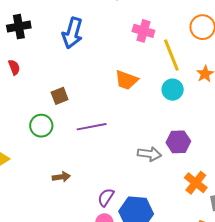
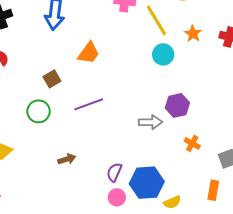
orange trapezoid: (126, 80) -> (89, 53), moved, turned -65
orange cross: (196, 183) -> (192, 143), moved, size x0.7

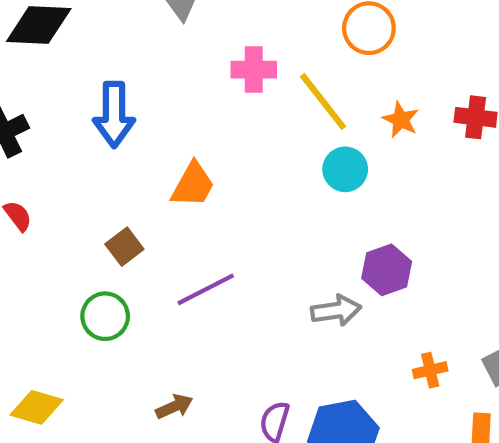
orange cross: (192, 143) -> (430, 370), moved, turned -35

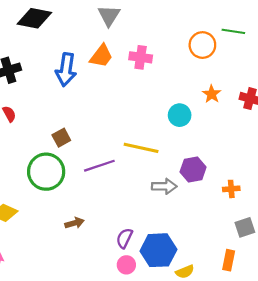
yellow line: (323, 101) -> (141, 148), moved, turned -48
orange trapezoid: (193, 185) -> (101, 56), moved
green circle: (105, 316) -> (46, 172), size x1.5
orange cross: (430, 370) -> (231, 189), moved

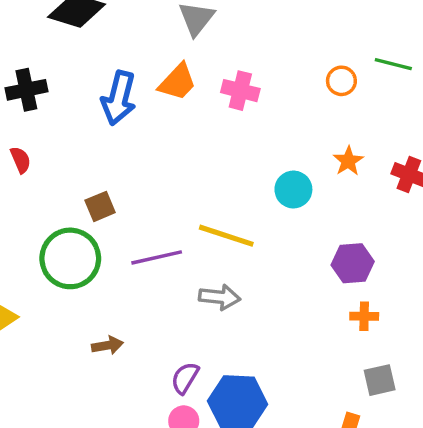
orange circle: (202, 45) -> (341, 81), size x0.7
purple hexagon: (193, 170) -> (353, 263), moved
gray arrow: (164, 186) -> (220, 297), moved

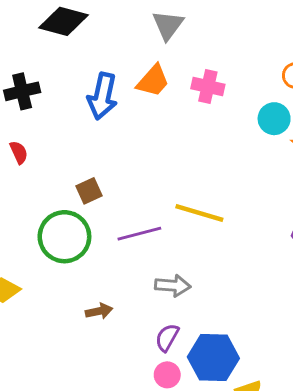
cyan circle: (293, 190) -> (274, 119), moved
gray arrow: (220, 297) -> (173, 286), moved

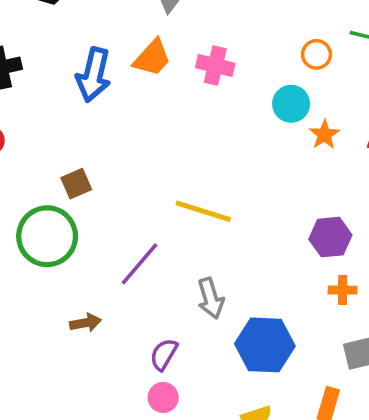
purple line: (139, 234) -> (139, 264), moved, turned -36
gray arrow: (173, 286) -> (211, 298), moved, turned 68
blue hexagon: (213, 358) -> (265, 345), moved

